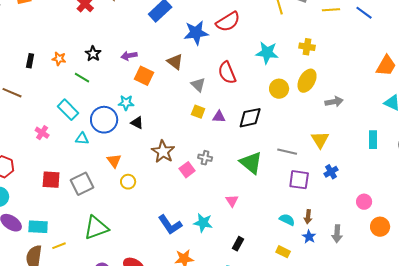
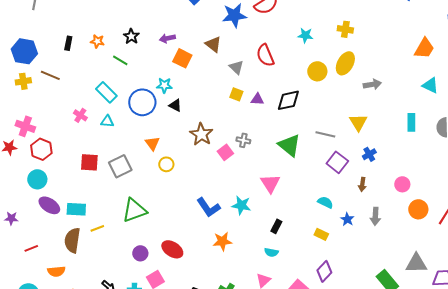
cyan star: (267, 53) -> (305, 35), size x0.7
cyan triangle: (82, 139) -> (107, 121), moved
purple square: (299, 180) -> (337, 162), turned 30
pink triangle: (232, 201) -> (270, 183), size x1.5
brown arrow: (308, 217) -> (362, 184), moved

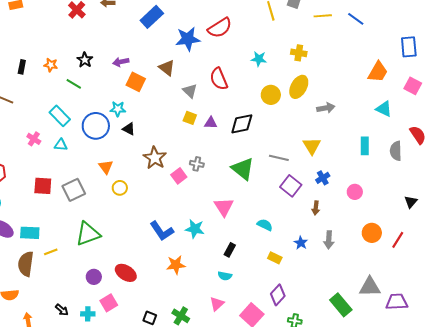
pink circle: (402, 184) -> (355, 192), moved
cyan semicircle: (325, 202) -> (265, 225), moved

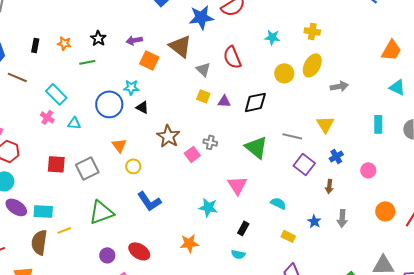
brown triangle: (167, 68) -> (180, 46), size x1.4
green line: (74, 84) -> (87, 62), turned -42
cyan rectangle: (60, 116) -> (56, 94), moved
blue L-shape: (162, 231) -> (149, 201), moved

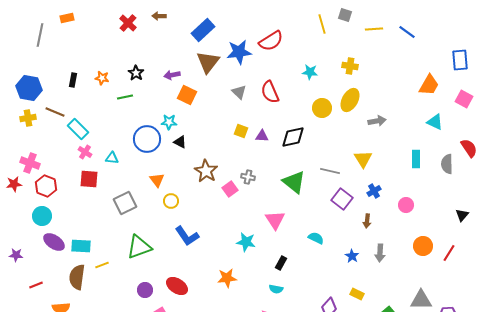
brown triangle: (180, 46) -> (208, 62), moved, turned 30
gray triangle: (203, 69) -> (239, 92), moved
cyan rectangle: (56, 94) -> (78, 129), moved
red square: (56, 164) -> (89, 179), moved
yellow rectangle: (288, 236) -> (357, 294), moved

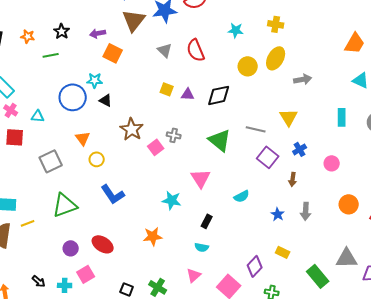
cyan semicircle: (316, 238) -> (242, 196), turned 126

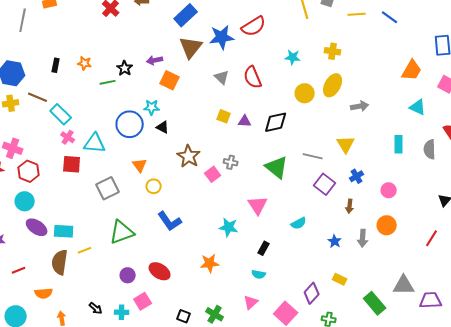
black star: (62, 31) -> (125, 68), moved
cyan triangle: (38, 116) -> (95, 143), size x1.6
orange circle: (349, 204) -> (387, 225), moved

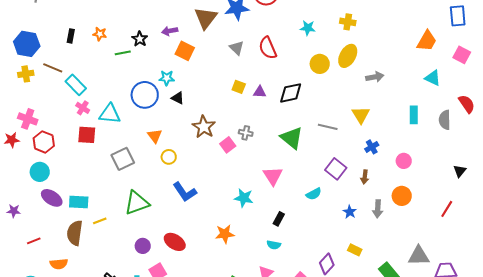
purple square: (325, 184) -> (336, 169), moved

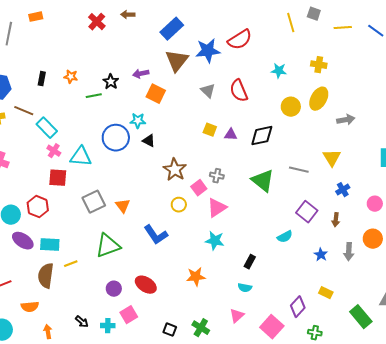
orange triangle: (155, 136) -> (123, 206), moved
red hexagon: (44, 142) -> (38, 207), moved
yellow circle: (169, 157) -> (179, 205), moved
pink triangle: (273, 176) -> (217, 208), moved, turned 30

